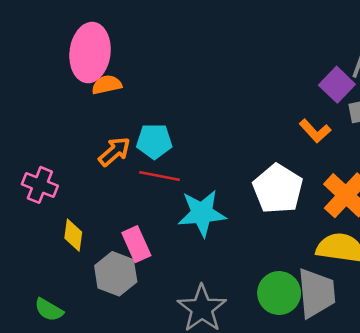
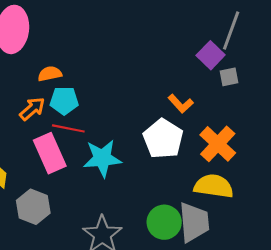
orange semicircle: (107, 85) -> (50, 74), moved
orange L-shape: (315, 131) -> (181, 104), moved
pink rectangle: (136, 244) -> (50, 153), moved, size x1.4

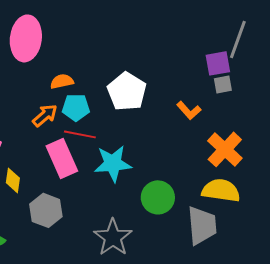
purple square: (211, 55) -> (218, 63), turned 36
gray square: (229, 77) -> (223, 84), moved
white pentagon: (163, 139) -> (127, 91), moved
green circle: (164, 222) -> (158, 197), moved

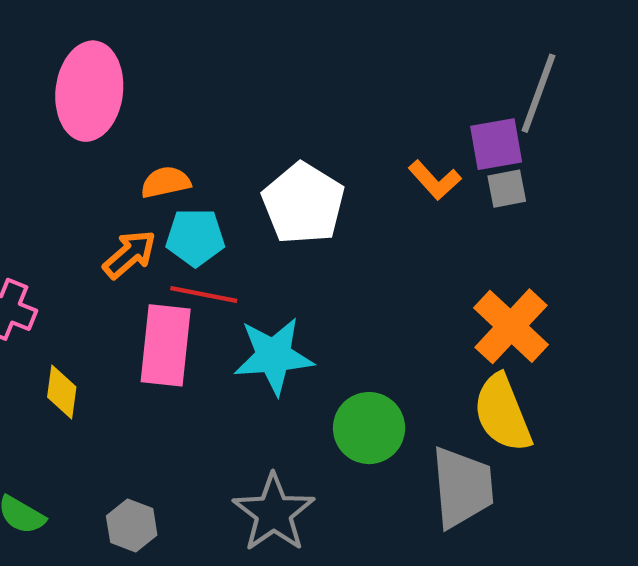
orange L-shape: (189, 110) -> (435, 180), moved
pink rectangle: (62, 158) -> (166, 345), turned 30
yellow semicircle: (221, 190) -> (502, 413), turned -120
gray hexagon: (46, 210) -> (132, 525), moved, size x0.7

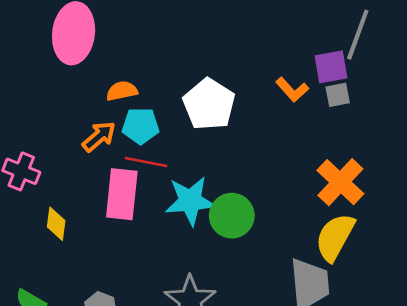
yellow semicircle: (502, 413) -> (335, 237), turned 51
green circle: (369, 428) -> (232, 216), moved

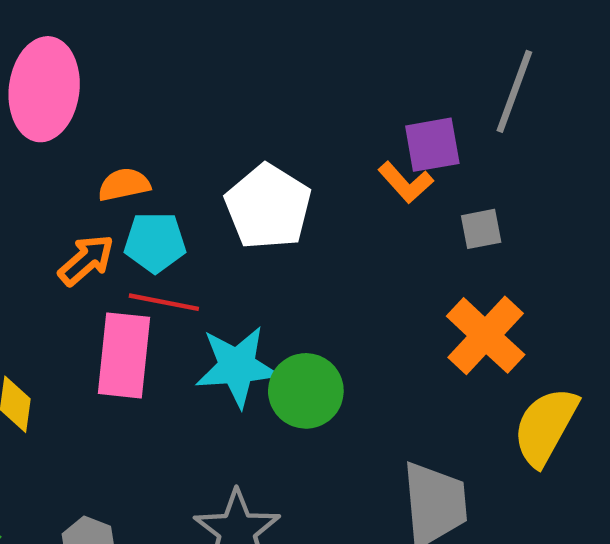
purple square: (331, 67) -> (432, 145), moved
gray square: (338, 95) -> (481, 229), moved
yellow semicircle: (335, 237) -> (545, 426), moved

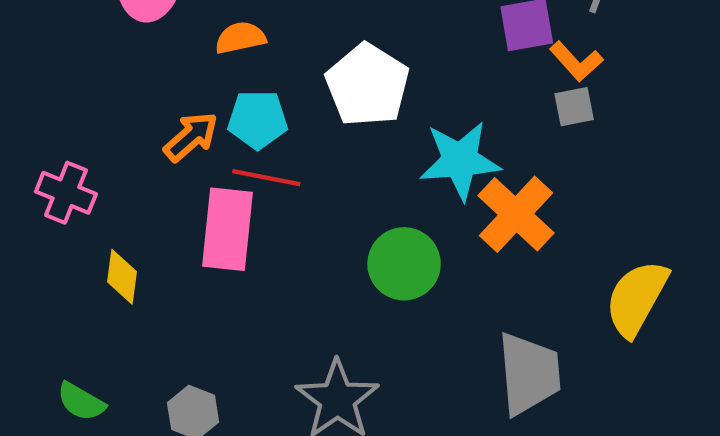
orange L-shape: (406, 182) -> (576, 61), moved
orange semicircle: (124, 185) -> (240, 38), moved
orange cross: (486, 335) -> (516, 214), moved
cyan star: (237, 366) -> (460, 160), moved

